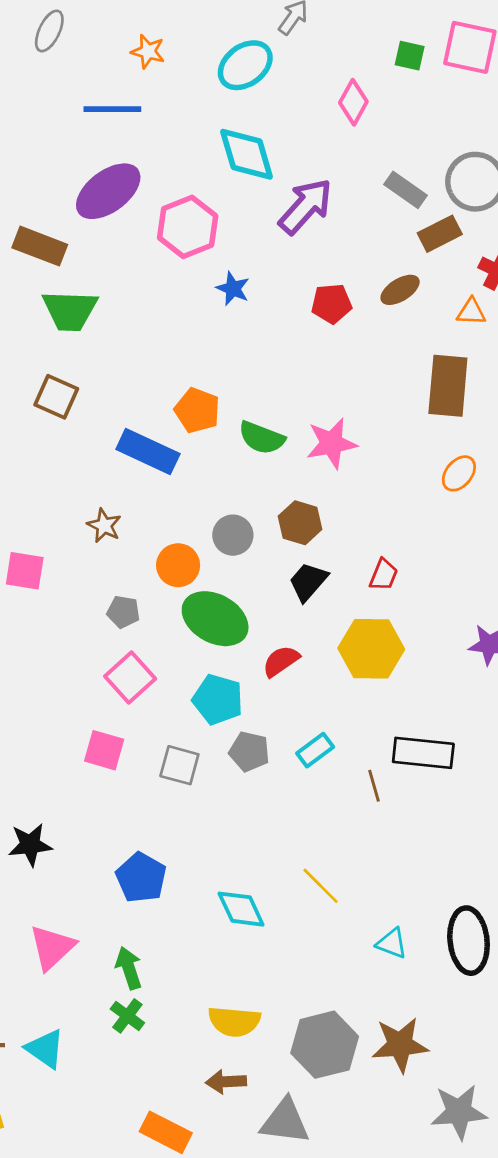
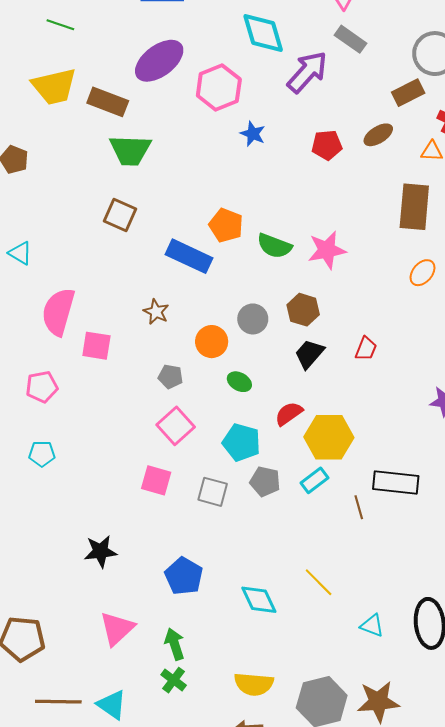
gray rectangle: (405, 190) -> (350, 39), moved
green ellipse: (215, 619) -> (239, 382), size x0.5
yellow hexagon: (371, 649) -> (329, 437), moved

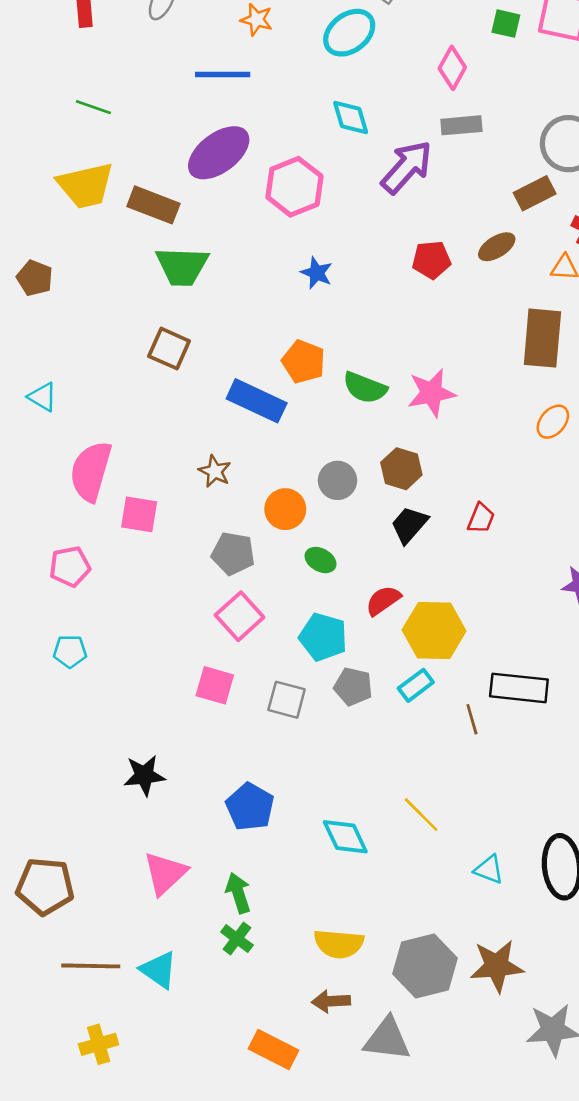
cyan diamond: (263, 33) -> (351, 118), size x0.7
gray rectangle: (350, 39) -> (461, 125), turned -40
blue star: (253, 134) -> (317, 273), moved
gray pentagon: (170, 377) -> (233, 553), size x1.4

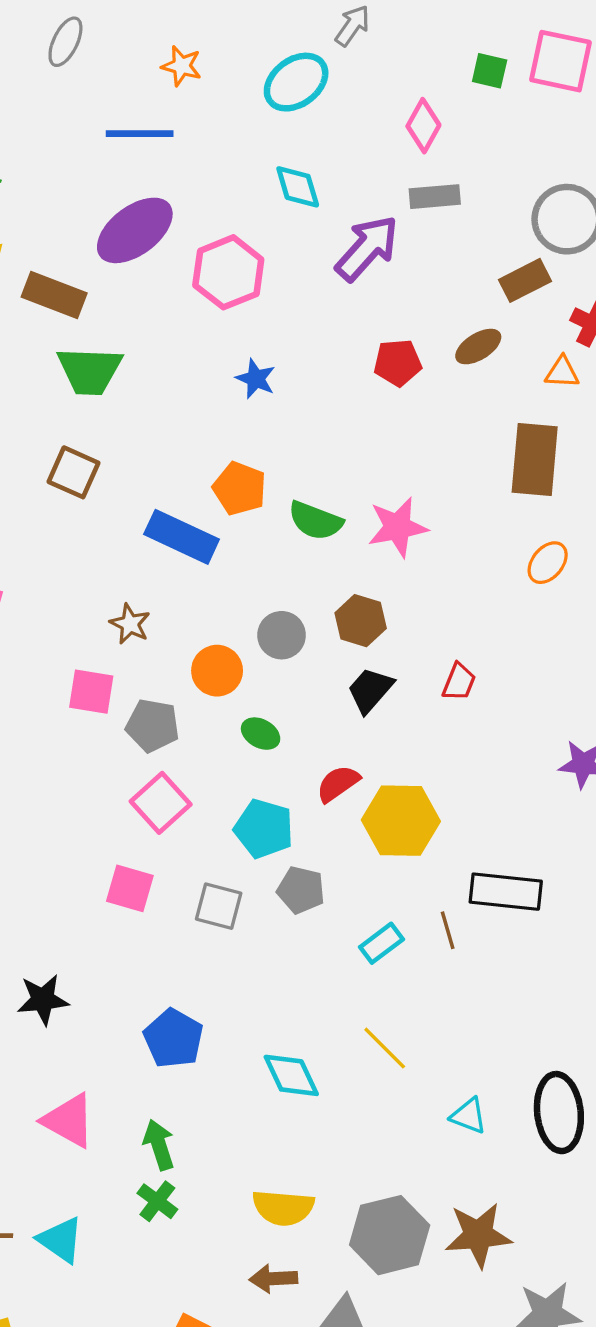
pink square: (139, 514) -> (91, 692), moved
cyan rectangle: (416, 685) -> (382, 943), moved
pink triangle: (165, 873) -> (69, 1121), turned -48

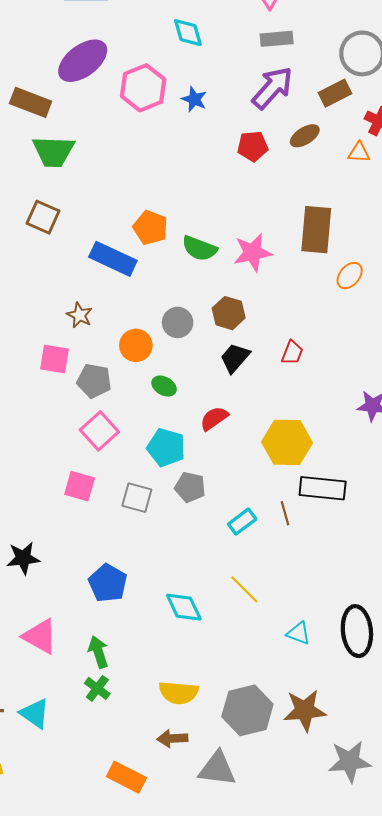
purple arrow: (367, 248) -> (272, 88), moved
blue star: (256, 379) -> (194, 99), moved
brown rectangle: (535, 459) -> (316, 230), moved
yellow hexagon: (401, 821) -> (287, 442), moved

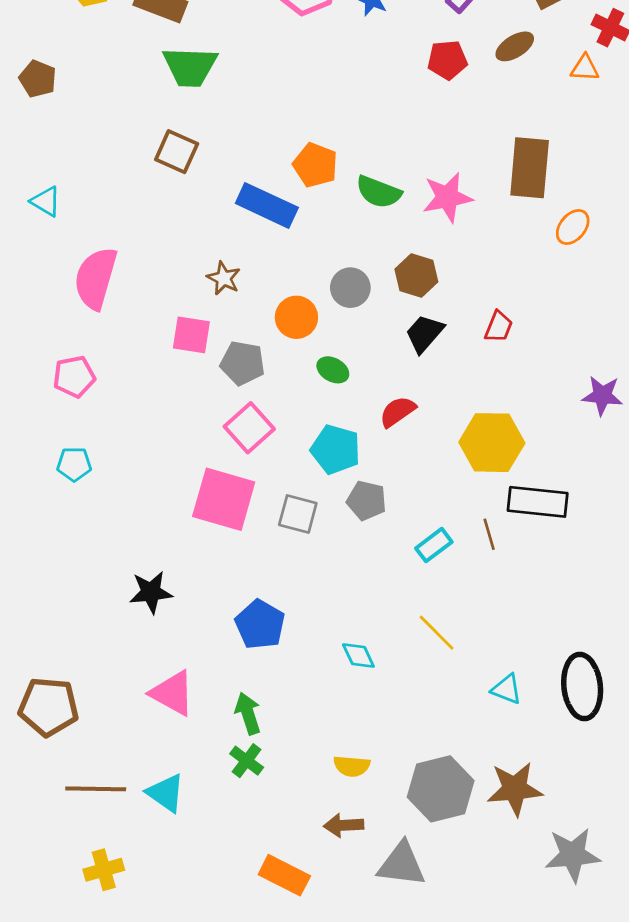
pink square: (80, 486) -> (224, 499), size x1.6
cyan diamond: (184, 607) -> (358, 656), size x0.7
yellow semicircle: (179, 693) -> (352, 766), size x0.7

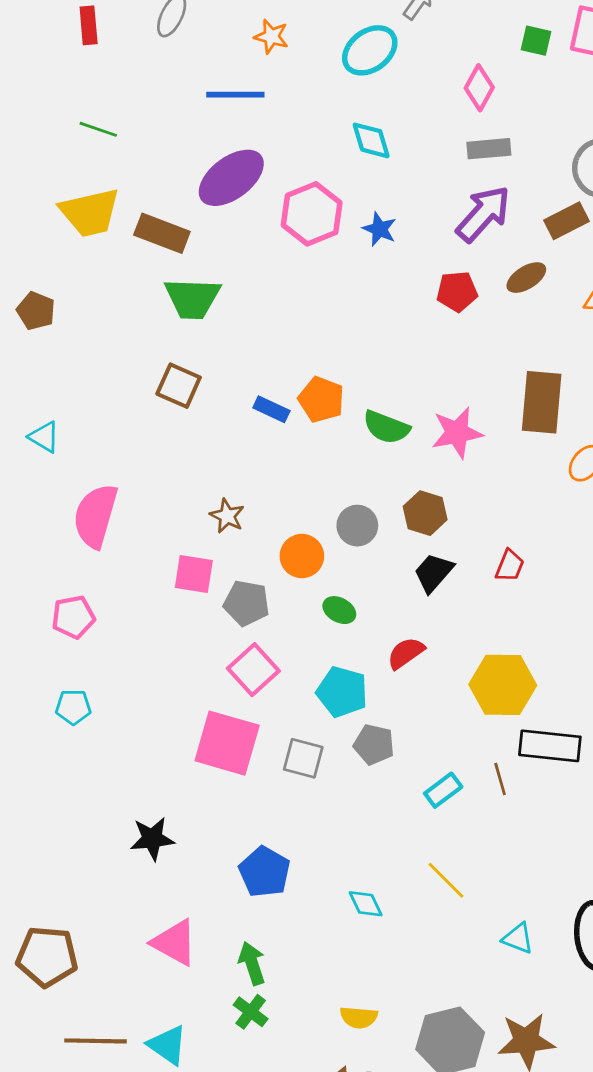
blue rectangle: (267, 205) -> (271, 409), moved, size x0.6

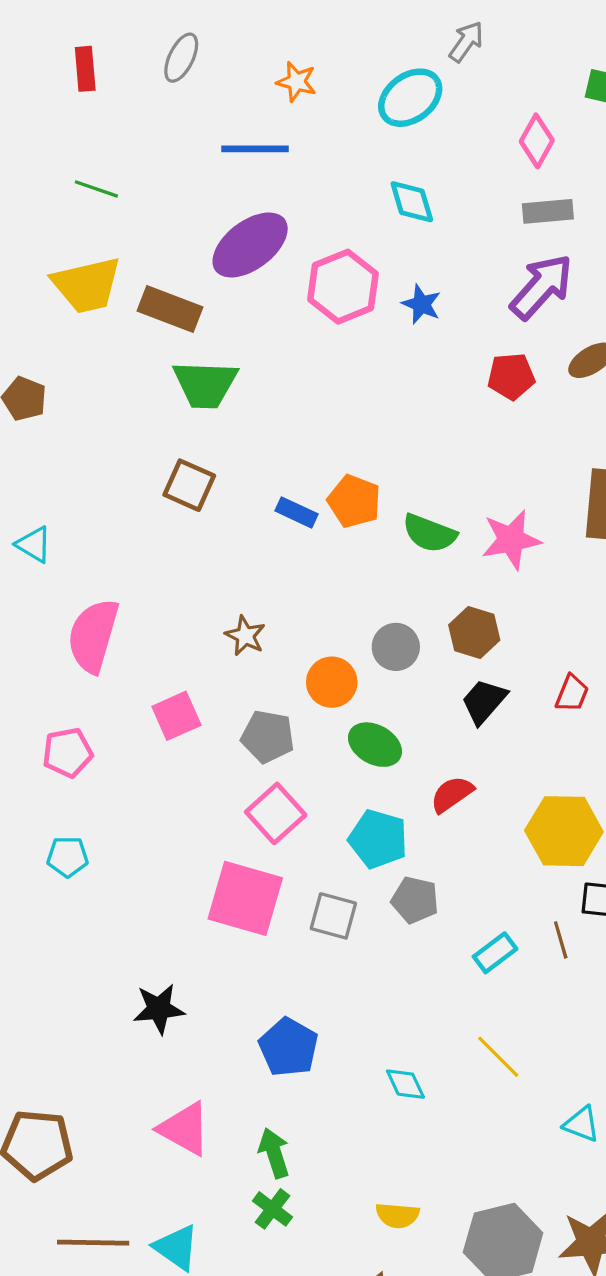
pink square: (194, 574) -> (176, 716), moved, turned -33
green ellipse: (339, 610) -> (375, 745), size x1.4

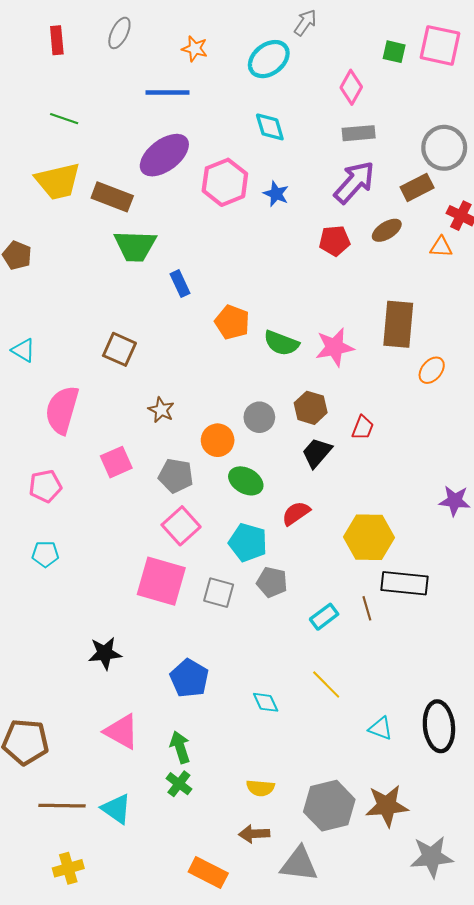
brown square: (189, 485) -> (119, 349), moved
blue rectangle: (297, 512) -> (180, 284), moved, turned 40
red trapezoid: (572, 693) -> (363, 428), moved

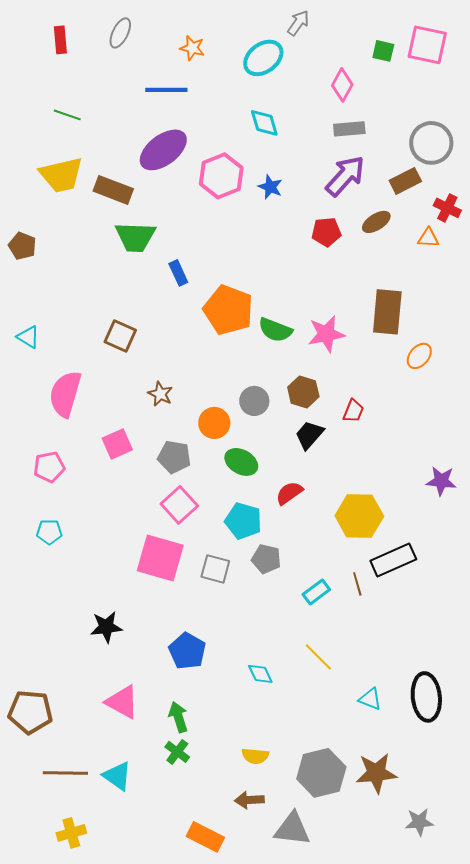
orange pentagon: (232, 322) -> (228, 310), size x1.5
black rectangle: (405, 583) -> (393, 560), turned -30
gray star: (432, 857) -> (419, 822), size x0.7

